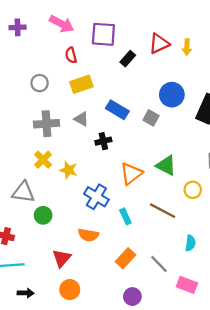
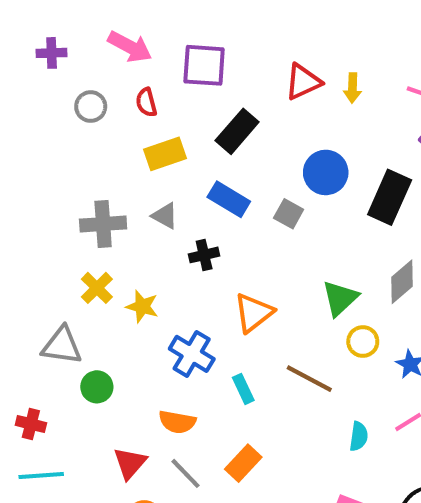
black rectangle: (128, 59) -> (237, 131), moved, size x1.5
gray circle: (40, 83) -> (91, 107), moved
green triangle: (166, 165) -> (340, 298), moved, turned 50
gray line: (159, 264) -> (186, 473), moved

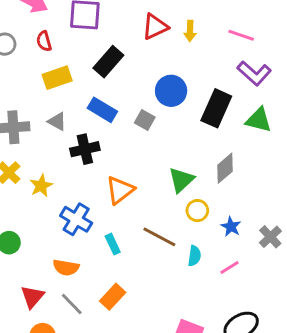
black cross: (204, 255) -> (85, 149), size x1.4
yellow star: (142, 306) -> (41, 186), turned 30
cyan semicircle: (359, 436) -> (194, 256), moved

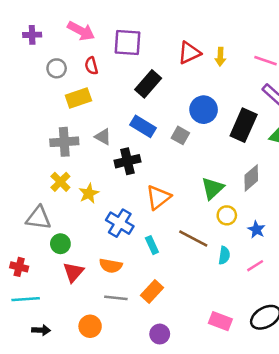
yellow rectangle: (57, 78) -> (78, 98), moved
red triangle: (32, 297) -> (73, 272), moved
gray line: (72, 304) -> (116, 298), turned -40

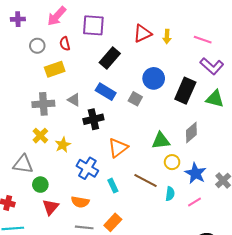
pink arrow: (81, 31) -> (57, 16), turned 105
green triangle: (213, 188) -> (161, 141), turned 36
blue star: (256, 230) -> (196, 173), size x1.5

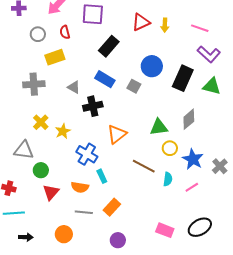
gray cross: (43, 104) -> (34, 84), moved
cyan rectangle: (113, 186) -> (102, 176), moved

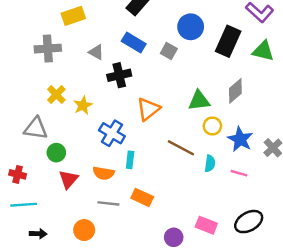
cyan rectangle: (102, 176) -> (130, 160), turned 32
pink line: (192, 187) -> (239, 173), turned 48
orange rectangle: (112, 207) -> (142, 197), turned 72
purple circle: (118, 240) -> (174, 237), moved

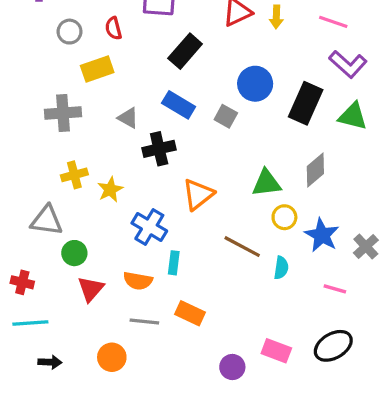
yellow cross: (56, 95) -> (74, 175), turned 30
pink line: (239, 173) -> (335, 289), moved

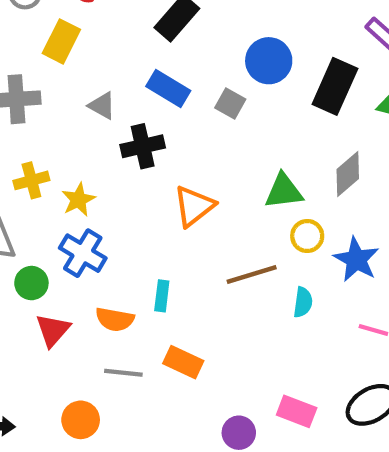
yellow rectangle: (97, 69) -> (61, 41), turned -44
blue cross: (149, 227) -> (83, 253), moved
brown line: (242, 247) -> (252, 274), turned -45

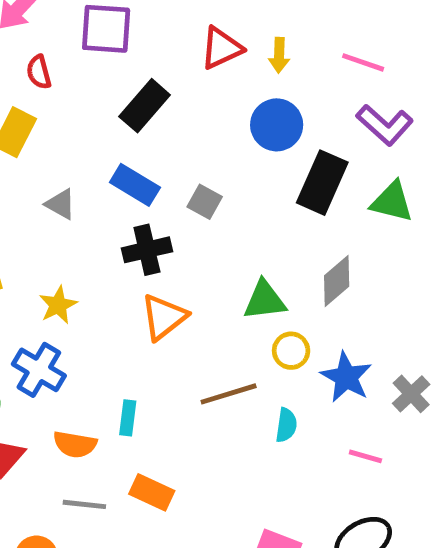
blue circle: (269, 61) -> (277, 125), moved
black cross: (143, 146) -> (147, 250), moved
yellow star: (78, 200) -> (58, 305), moved

